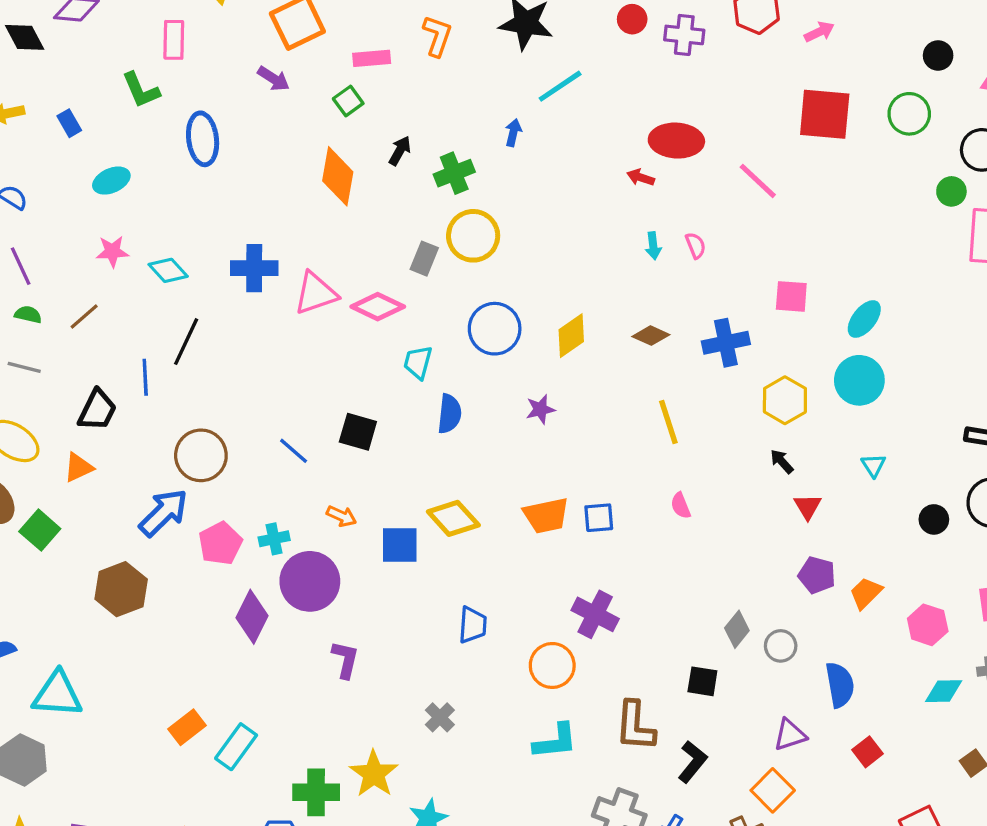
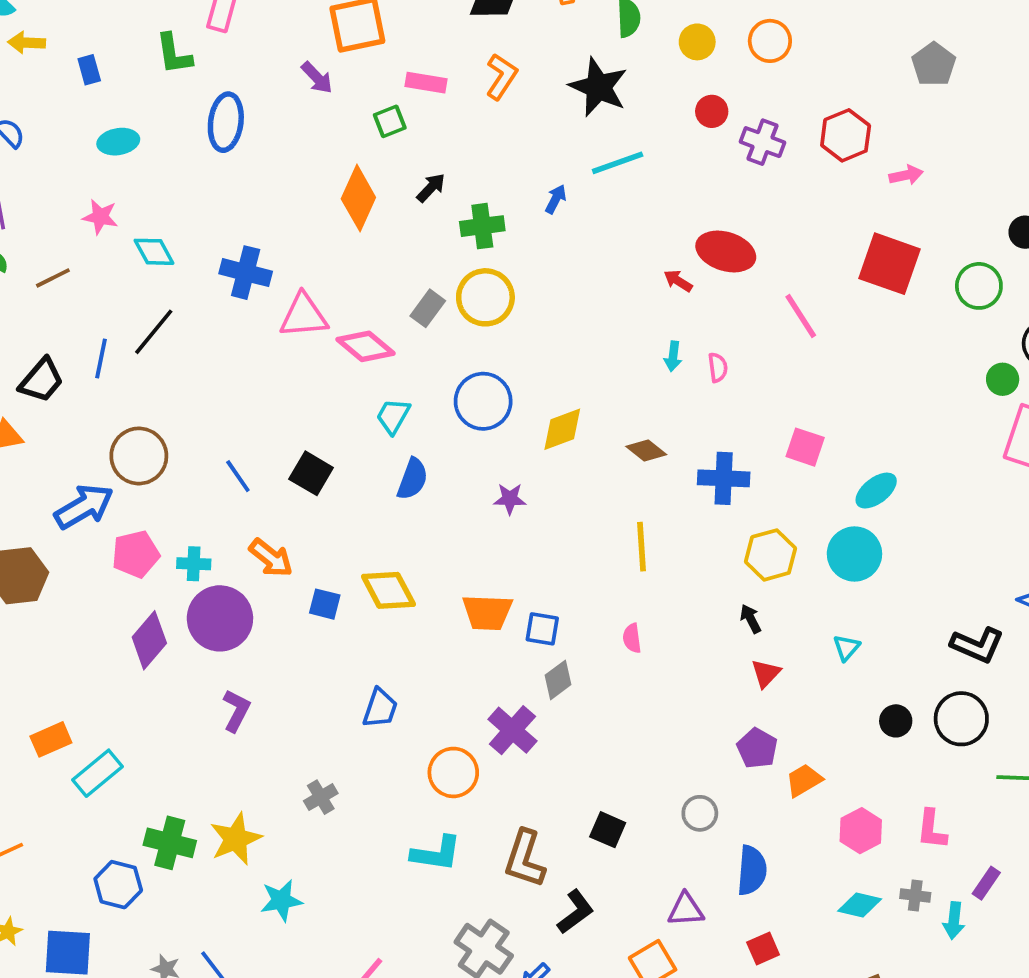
orange arrow: (341, 516) -> (271, 558), size x1.4
blue square: (400, 545) -> (325, 604), size x0.7
gray diamond: (737, 629) -> (558, 680), moved

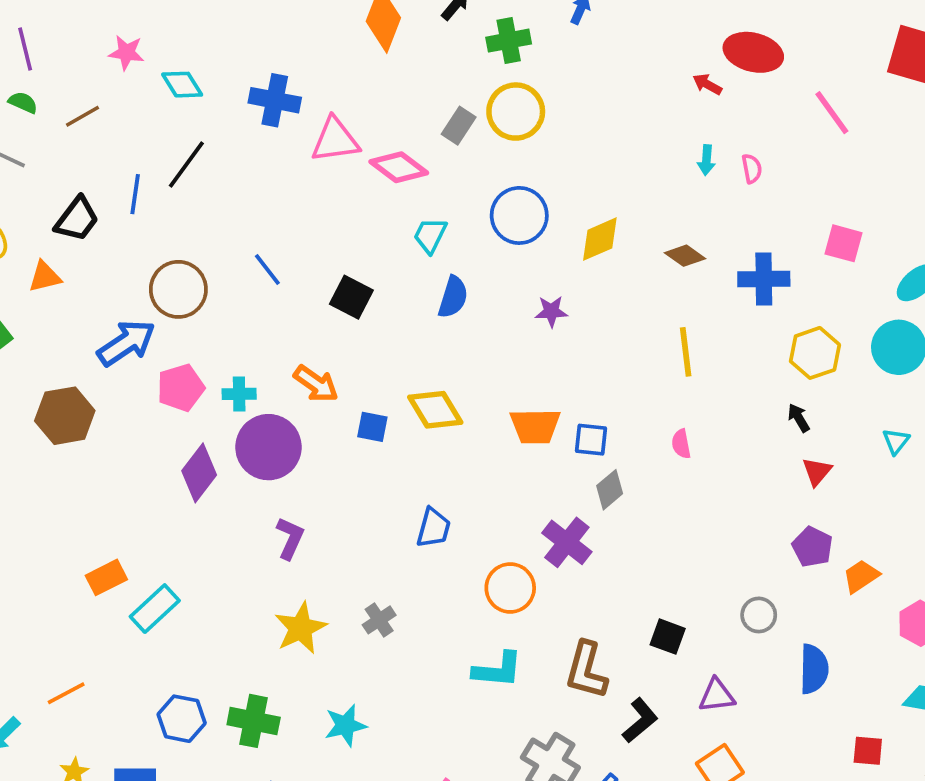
blue line: (238, 476) -> (267, 269), moved
yellow star: (236, 839) -> (301, 628), moved
green cross: (170, 843) -> (254, 721), moved
purple triangle: (686, 910) -> (717, 695), moved
red square: (763, 949) -> (868, 751), moved, turned 32

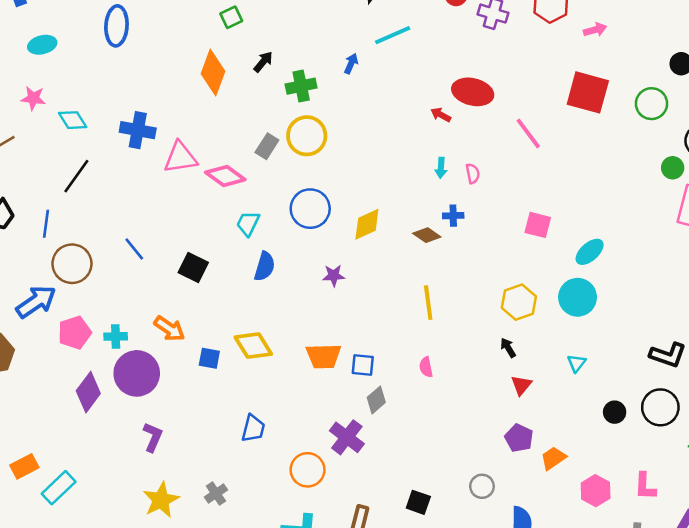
blue line: (135, 194) -> (46, 224), moved
blue cross: (764, 279) -> (453, 216), moved, size x0.6

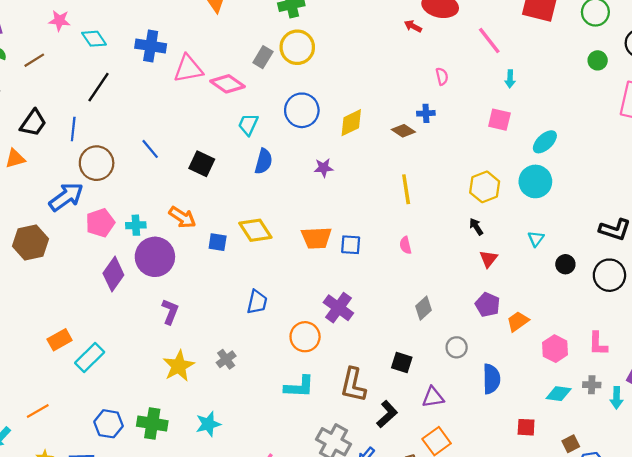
cyan arrow: (441, 168) -> (510, 79), moved
green circle: (673, 168) -> (598, 60), moved
gray diamond: (376, 400) -> (423, 308), moved
black circle: (615, 412) -> (565, 264), moved

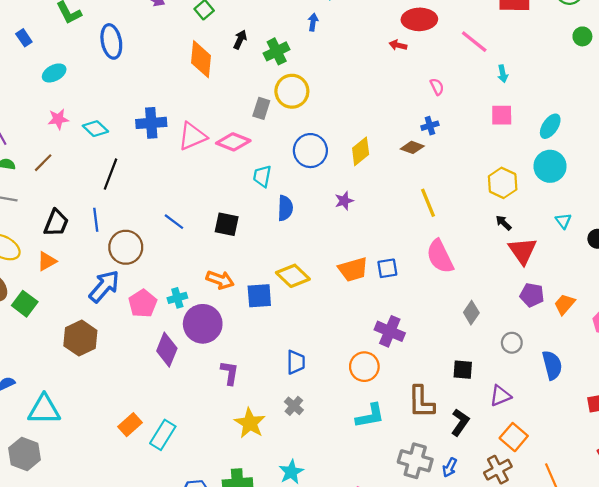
blue square: (218, 242) -> (259, 296), size x1.4
pink semicircle: (405, 245) -> (440, 256), size x2.0
red triangle: (489, 259) -> (523, 251), size x1.6
blue trapezoid: (257, 302) -> (296, 362), moved

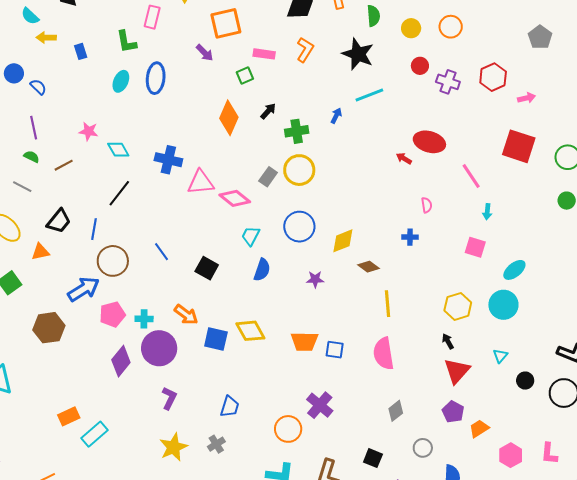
cyan ellipse: (54, 73) -> (121, 81), moved, turned -55
brown diamond: (412, 147) -> (368, 267), moved

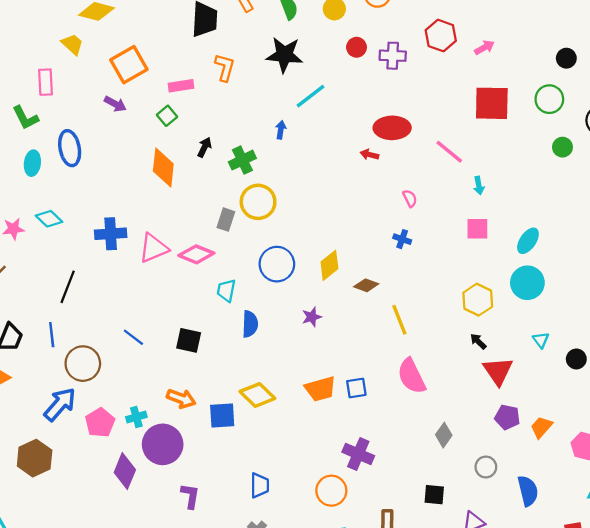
cyan diamond: (118, 150) -> (49, 219), moved
blue cross: (410, 237) -> (402, 239), turned 35

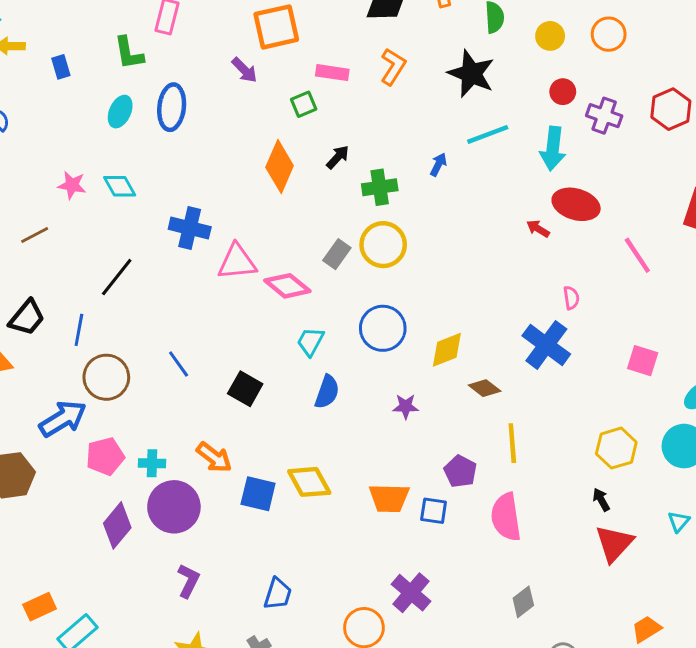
cyan arrow: (479, 186) -> (553, 149), moved, size x1.8
blue cross: (402, 239) -> (546, 345), size x2.0
purple pentagon: (507, 417) -> (460, 471), moved

